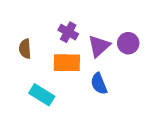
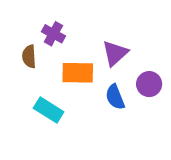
purple cross: (68, 32) -> (53, 34), moved
purple circle: (128, 43) -> (149, 84), moved

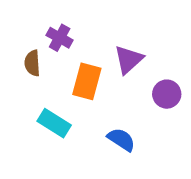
orange rectangle: (78, 73) -> (87, 81), turned -76
blue semicircle: (115, 97) -> (121, 139), moved, turned 145

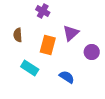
purple cross: (60, 38) -> (43, 11), moved

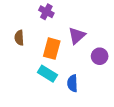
cyan rectangle: (30, 68) -> (47, 74), moved
blue semicircle: (67, 77) -> (72, 83), turned -126

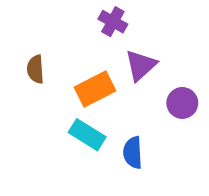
purple cross: (46, 12) -> (113, 22), moved
orange rectangle: (52, 49) -> (95, 89), turned 48

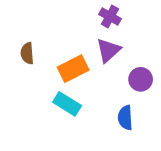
purple cross: (113, 22) -> (110, 17), moved
blue semicircle: (133, 153) -> (125, 118), moved

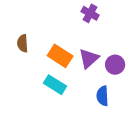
purple triangle: (108, 50) -> (89, 58), moved
orange rectangle: (73, 69) -> (60, 56), turned 60

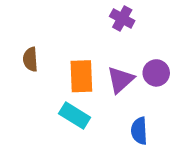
orange rectangle: (60, 56) -> (81, 76), turned 55
purple circle: (115, 65) -> (156, 73), moved

